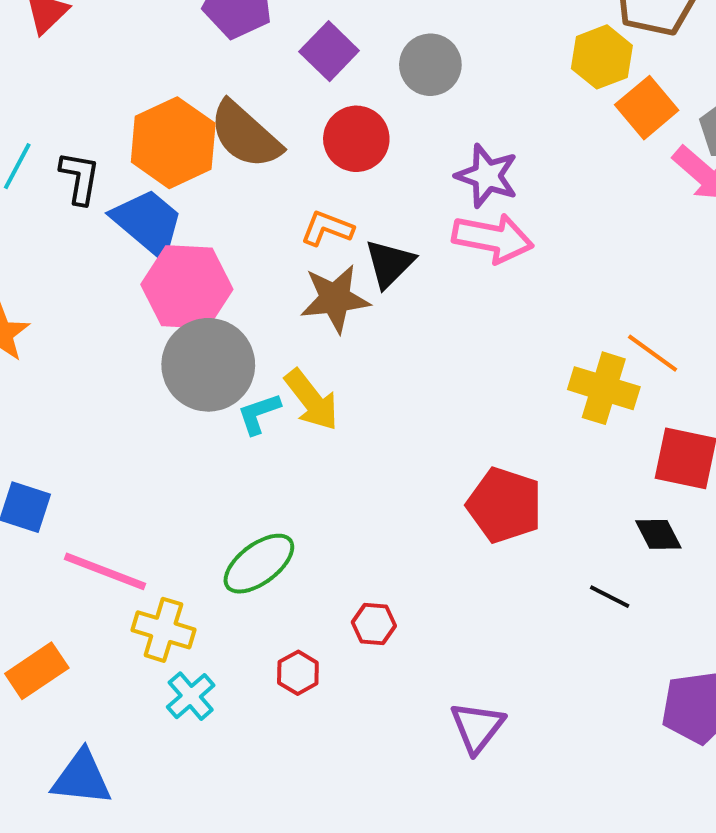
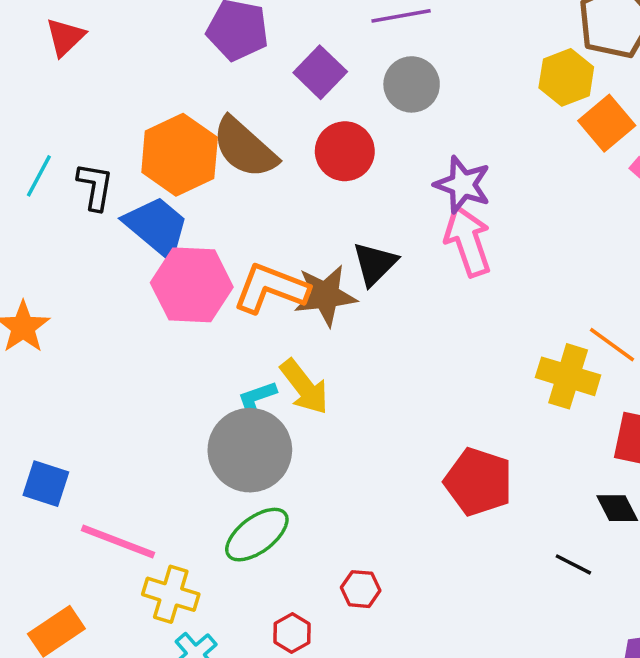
orange L-shape: (327, 228) -> (271, 288), moved, size x1.6
pink arrow: (493, 238) -> (468, 241), turned -120
gray circle: (208, 365) -> (250, 450), moved

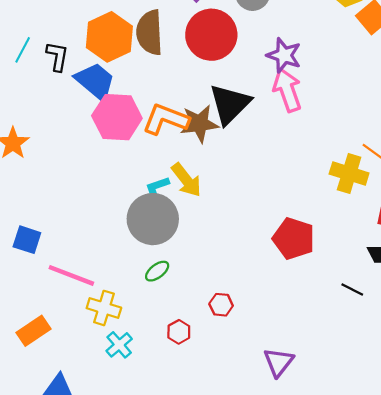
brown semicircle: (245, 148) -> (150, 33), turned 45
red circle: (345, 151) -> (211, 35), size x1.4
black triangle: (375, 264) -> (230, 104), size x1.5
green ellipse: (257, 535) -> (157, 271), size x0.6

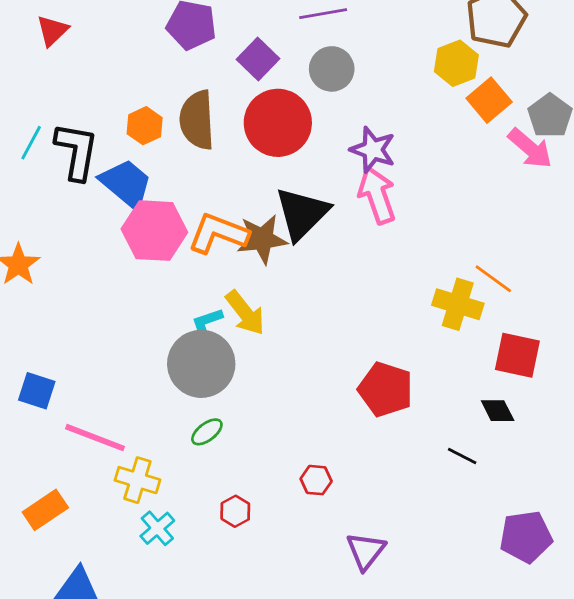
orange hexagon: (109, 37) -> (145, 126), size x0.6
black L-shape: (57, 56) -> (76, 151), size x1.5
red hexagon: (221, 305) -> (316, 480), moved

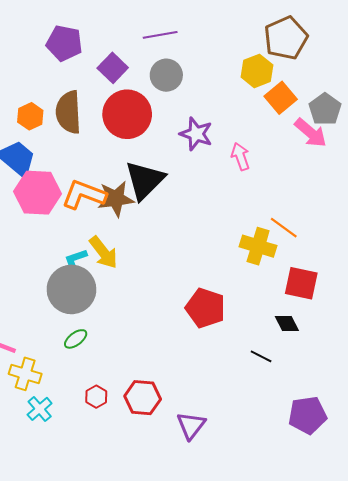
pink arrow: (377, 195) -> (240, 157), moved, size x0.7
red hexagon: (316, 480) -> (143, 398), moved, size x1.6

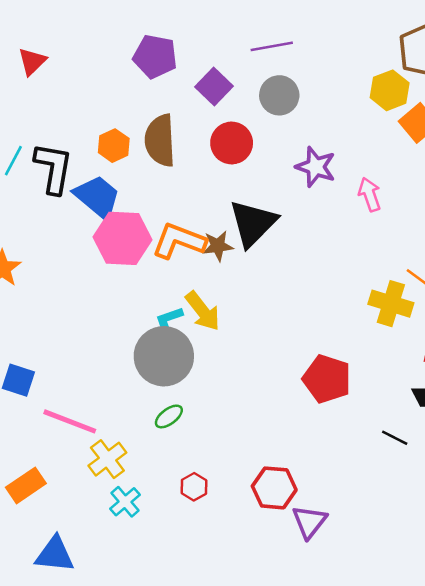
red circle: (127, 114) -> (232, 143), size x0.7
brown star: (116, 199) -> (218, 246), size x0.7
yellow cross: (25, 374) -> (107, 459), turned 36
red hexagon: (143, 398) -> (274, 488), moved

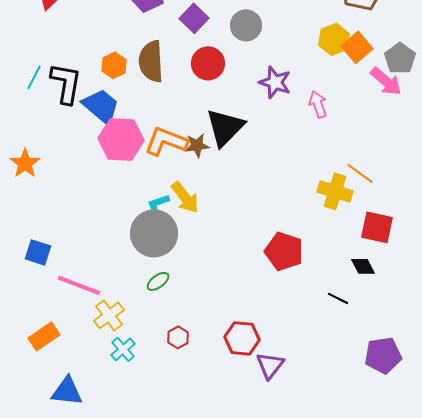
yellow hexagon: (390, 90) -> (334, 39), moved

